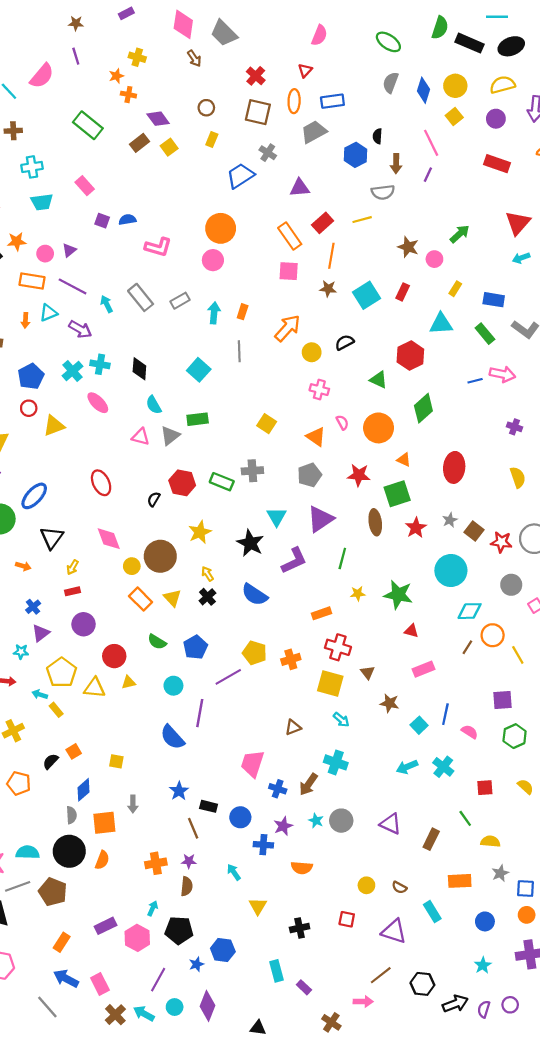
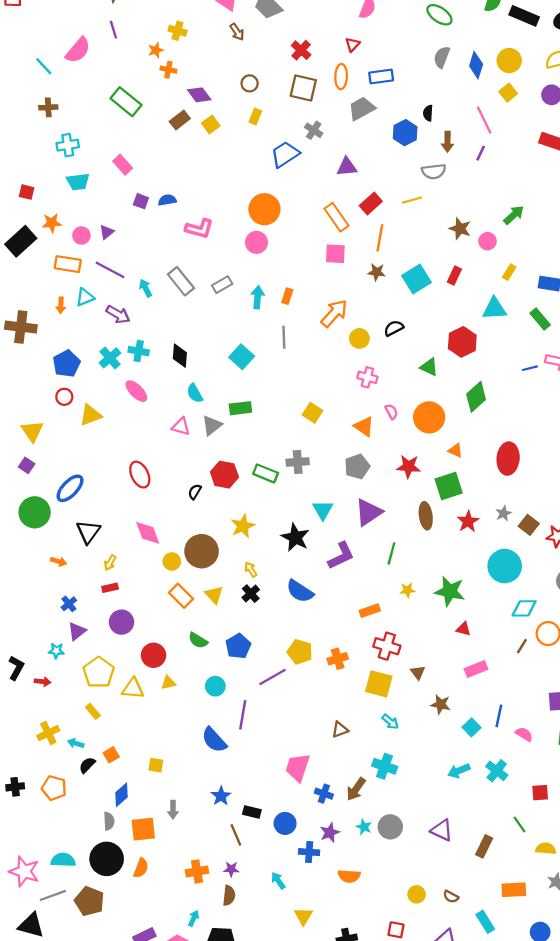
cyan arrow: (40, 694) -> (76, 743), moved

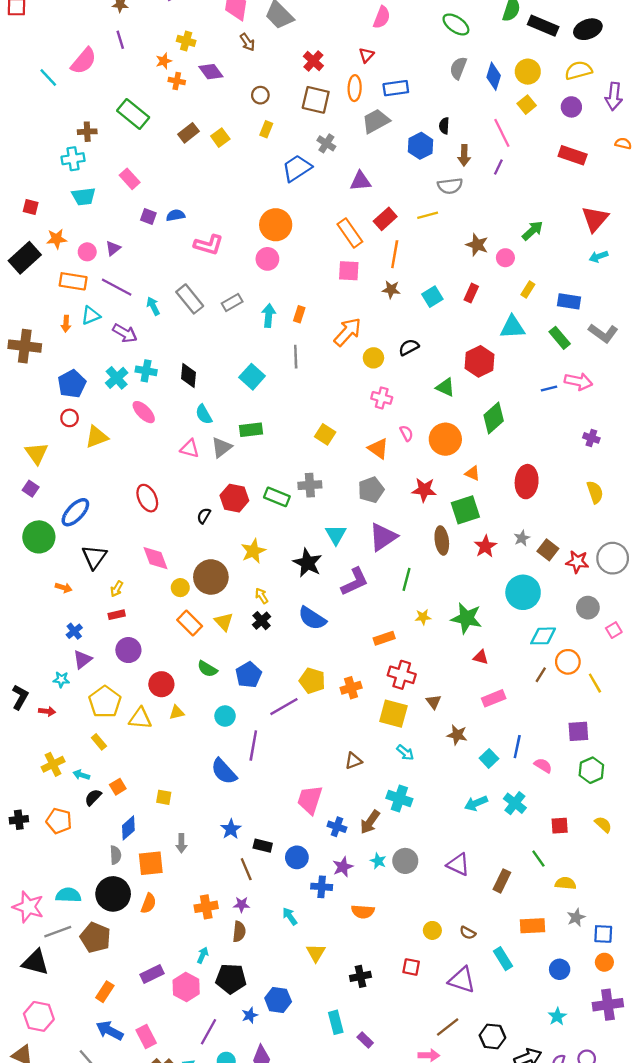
purple diamond: (199, 95) -> (211, 72), moved
brown cross: (48, 107) -> (87, 132), moved
cyan square: (417, 279) -> (432, 297), size x0.7

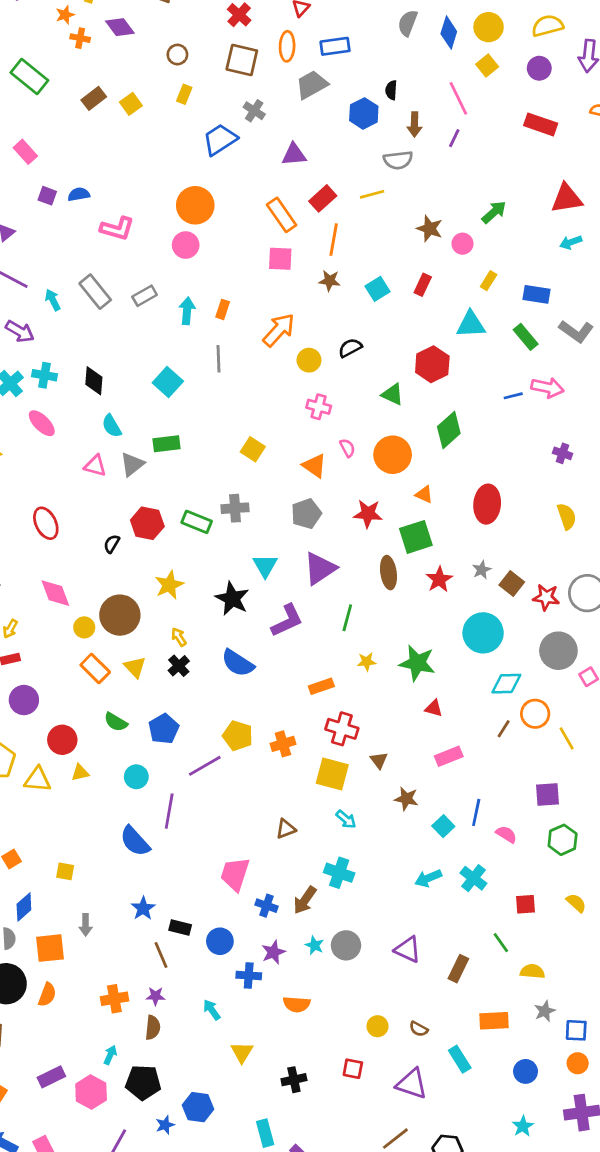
red triangle: (595, 219) -> (567, 198), turned 40
gray circle: (588, 608) -> (558, 651), size x1.4

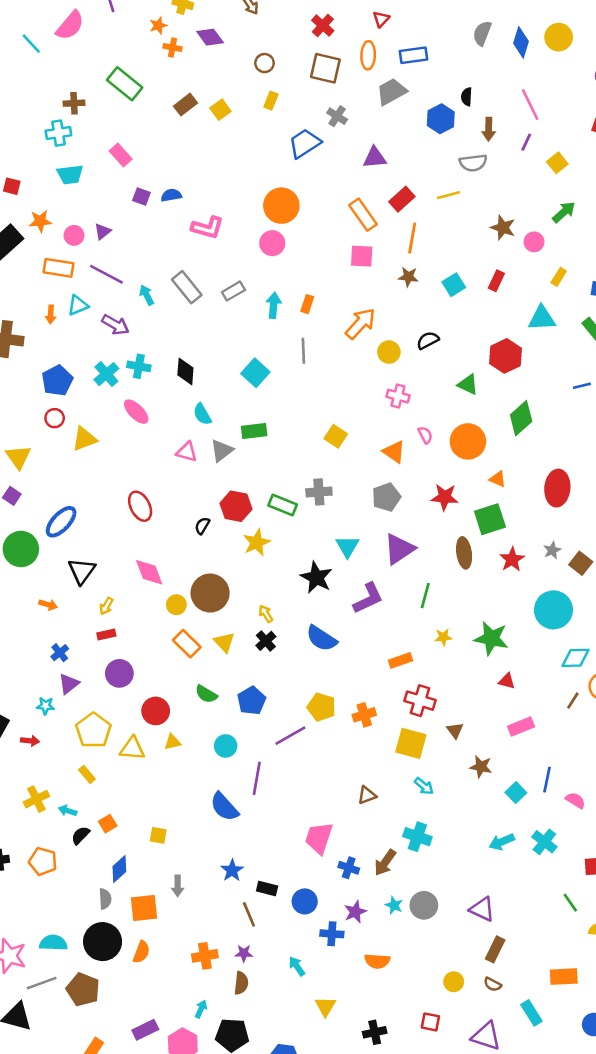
yellow square: (487, 65) -> (557, 163), moved
yellow star: (169, 585) -> (257, 542), moved
brown rectangle: (458, 969) -> (495, 949), moved

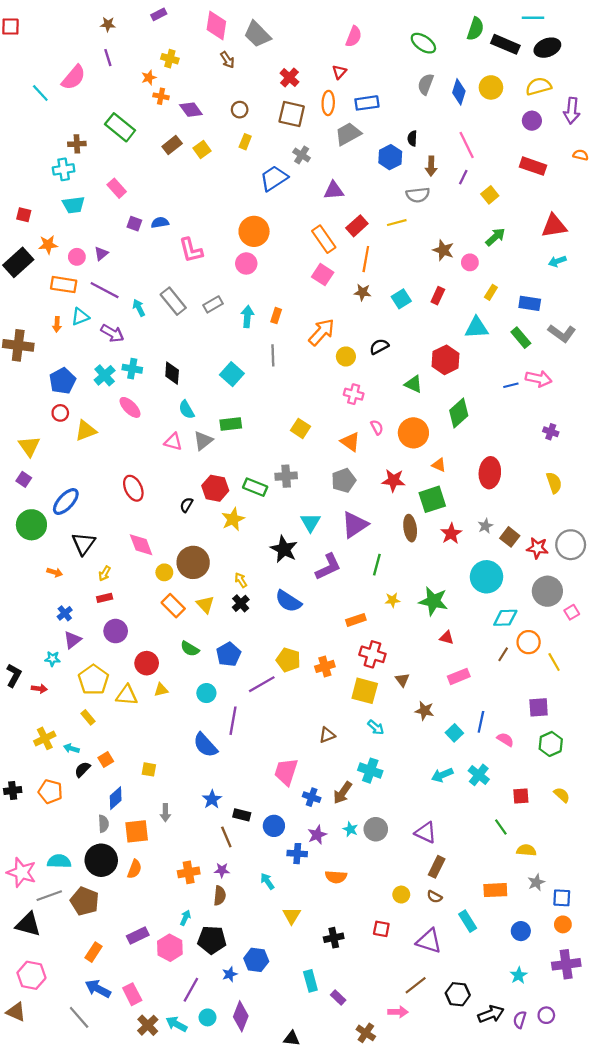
purple diamond: (210, 37) -> (191, 110), moved
pink L-shape: (207, 228) -> (191, 250), turned 60
pink square: (362, 256) -> (323, 275), turned 30

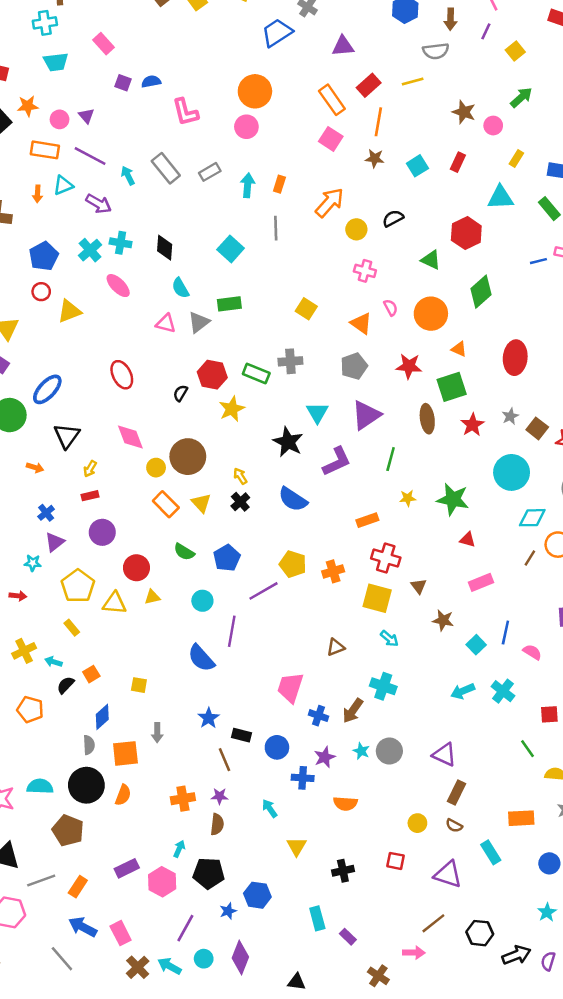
purple triangle: (101, 254) -> (86, 116), turned -32
gray line: (49, 896) -> (41, 881), moved

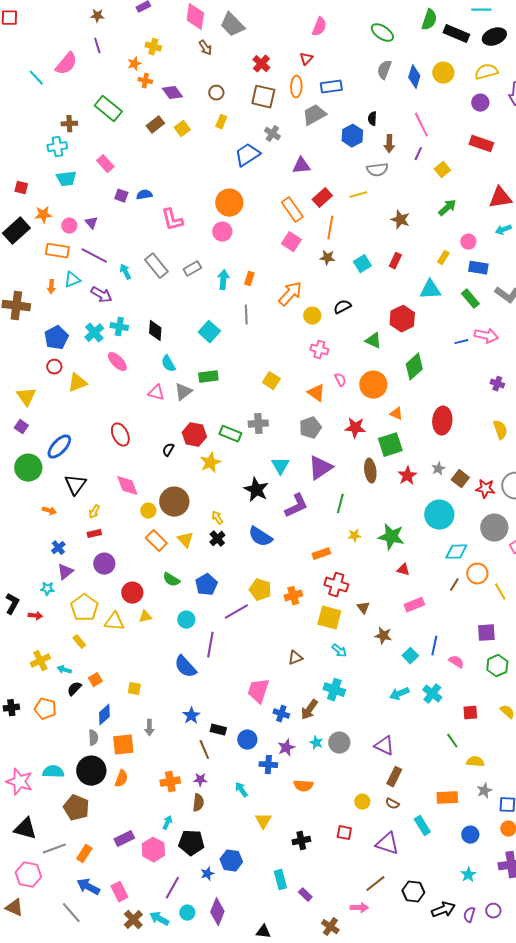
pink circle: (493, 126) -> (468, 242), moved

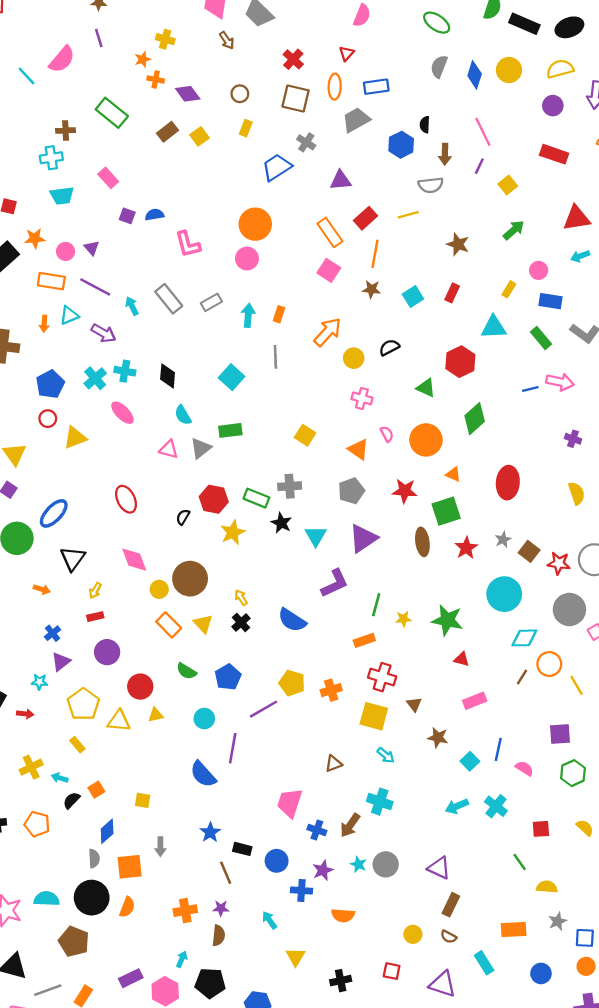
black star: (256, 490) -> (281, 523), moved, size x0.7
green line: (340, 504) -> (376, 605), moved

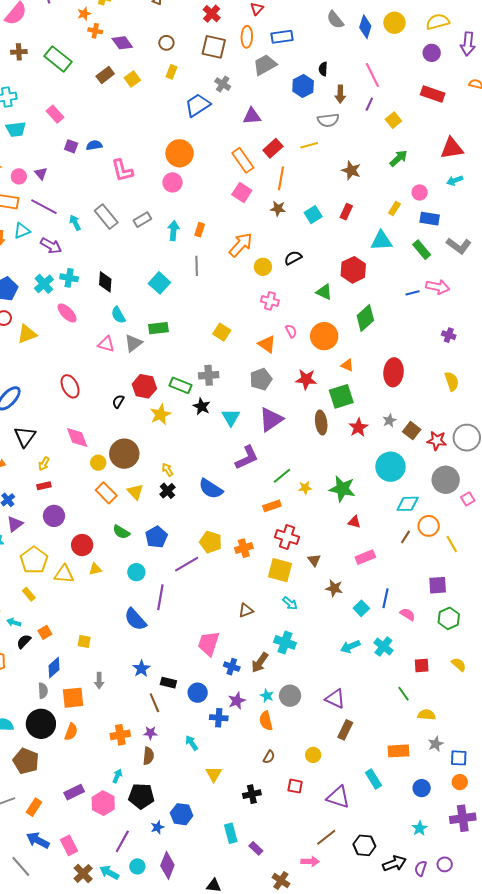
gray semicircle: (439, 66) -> (335, 20), turned -60
brown cross: (66, 130) -> (19, 52), moved
green line: (376, 605) -> (282, 476), turned 36
orange semicircle: (343, 915) -> (266, 721), moved, turned 72
brown semicircle: (449, 937) -> (269, 757), moved, turned -88

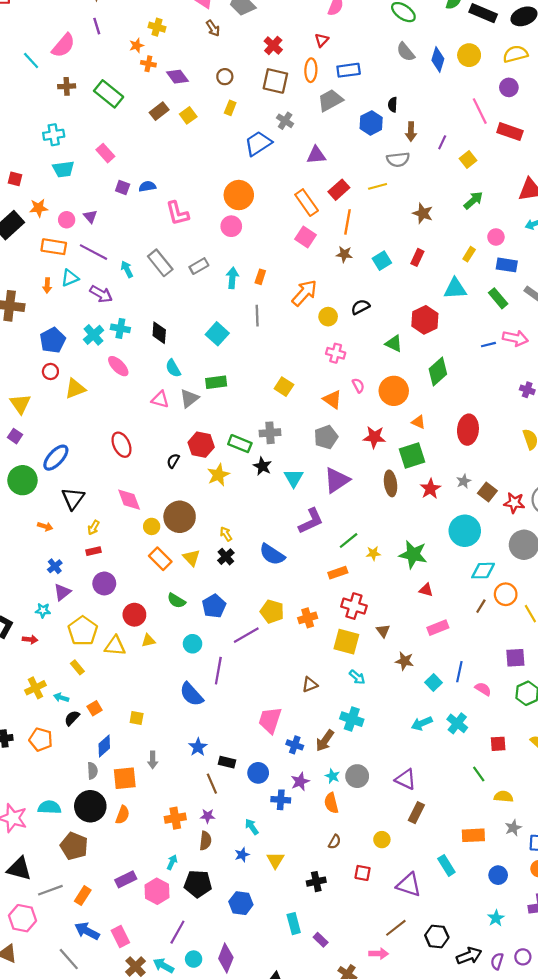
pink line: (372, 75) -> (480, 111), moved
blue star: (157, 827) -> (242, 855), moved

